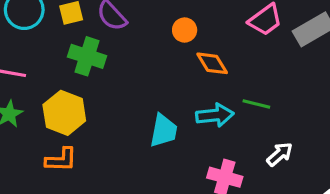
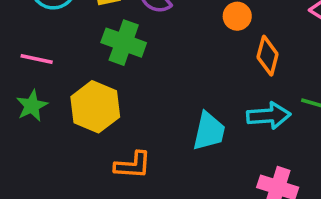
orange diamond: (212, 63) -> (268, 56), turned 44
orange L-shape: (61, 160) -> (133, 165), moved

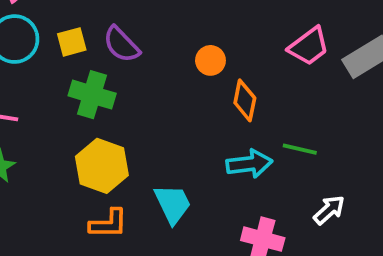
yellow hexagon: (95, 107) -> (102, 166), moved
cyan trapezoid: (209, 131) -> (173, 204), moved, turned -36

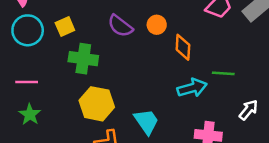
purple semicircle: (121, 44) -> (120, 26), moved

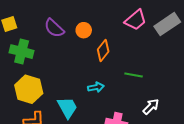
orange diamond: (183, 47) -> (103, 51), turned 30
cyan arrow: (192, 88) -> (96, 87), moved, size x0.7

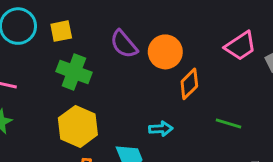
orange circle: (84, 30) -> (165, 52), size x1.5
cyan arrow: (96, 87) -> (161, 129), moved

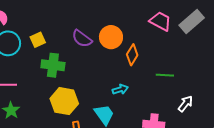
pink trapezoid: (240, 46) -> (160, 21), turned -105

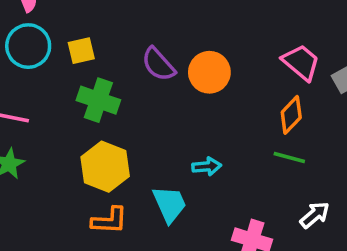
orange diamond: (132, 55) -> (291, 115), moved

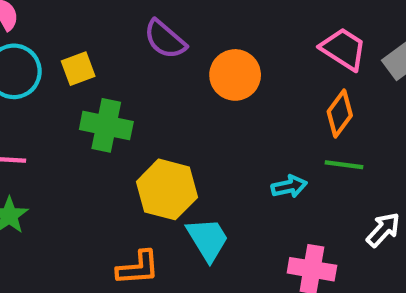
purple semicircle: (158, 64) -> (165, 39), moved
cyan arrow: (207, 166) -> (289, 186), moved
yellow hexagon: (105, 167) -> (167, 189), moved

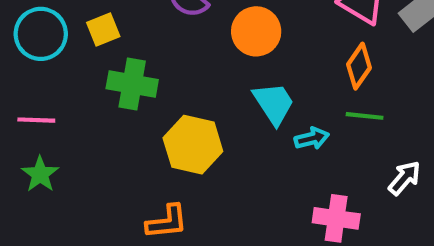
cyan trapezoid: (208, 239) -> (274, 103), moved

